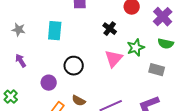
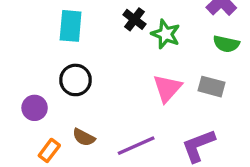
cyan rectangle: (55, 31) -> (71, 26), moved
green star: (136, 48) -> (166, 34), moved, turned -30
pink triangle: (114, 59) -> (167, 88), moved

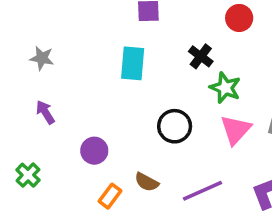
green star: (166, 34) -> (225, 88), moved
black circle: (76, 80) -> (175, 126), moved

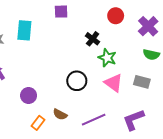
cyan rectangle: (133, 63) -> (24, 30), moved
pink triangle: (236, 130) -> (114, 83), turned -36

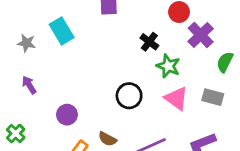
purple cross: (148, 26) -> (201, 35), moved
cyan rectangle: (24, 30) -> (62, 31), turned -36
green semicircle: (151, 55) -> (225, 62), turned 105

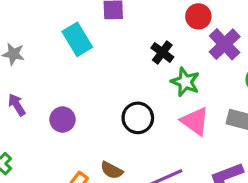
cyan rectangle: (62, 31) -> (77, 39), moved
purple circle: (67, 115) -> (63, 120), moved

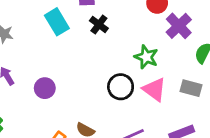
black cross: (162, 52) -> (99, 25), moved
black circle: (138, 118) -> (121, 87), moved

